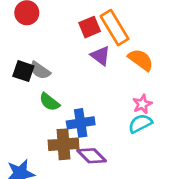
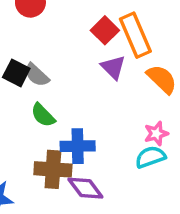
red square: (90, 27) -> (105, 30), turned -30

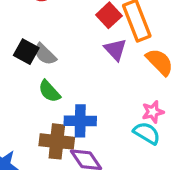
cyan semicircle: (150, 157) -> (147, 133), turned 48

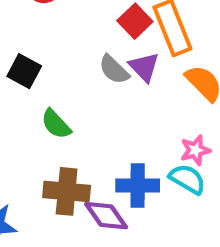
gray semicircle: (45, 54) -> (114, 70), moved
blue cross: (80, 121) -> (138, 186), moved

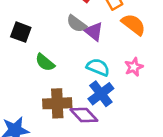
purple triangle: (144, 67) -> (94, 31), moved
cyan semicircle: (187, 179) -> (98, 67), moved
blue cross: (138, 186) -> (101, 94), turned -30

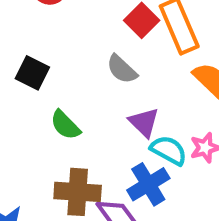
purple triangle: (94, 31) -> (144, 122), moved
cyan semicircle: (98, 67) -> (169, 150), moved

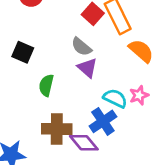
purple triangle: (144, 122) -> (87, 68), moved
green semicircle: (65, 125) -> (46, 85), turned 60

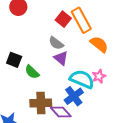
black square: (23, 52) -> (14, 60), moved
green semicircle: (46, 85) -> (32, 72), turned -56
cyan semicircle: (115, 98) -> (82, 79), size x1.4

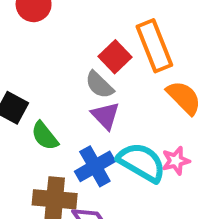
red square: (63, 19) -> (115, 57), moved
blue cross: (74, 96) -> (95, 166), moved

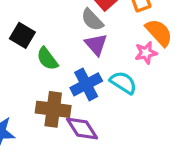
pink star: (176, 161) -> (146, 53), moved
cyan semicircle: (142, 162) -> (123, 83), size x0.7

